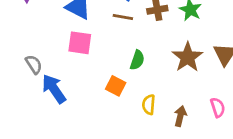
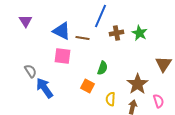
brown line: (123, 17) -> (83, 38), moved
brown star: (187, 57) -> (138, 84), moved

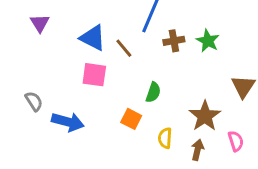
brown line: (83, 38) -> (124, 48), turned 40
gray semicircle: (31, 71) -> (34, 101), moved
blue arrow: (45, 88) -> (68, 122), turned 140

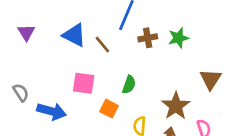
purple triangle: (40, 23) -> (26, 32), moved
green star: (208, 41) -> (178, 38), turned 30
pink square: (94, 75) -> (84, 83), moved

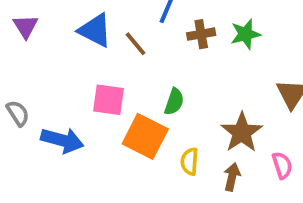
orange square: (109, 109) -> (145, 136), size x1.6

